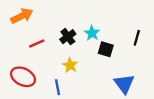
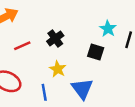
cyan star: (92, 33) -> (108, 29), moved
blue triangle: (124, 84) -> (82, 89), moved

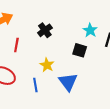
black cross: (55, 38) -> (45, 30), moved
red line: (22, 46) -> (16, 45), turned -56

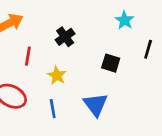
cyan star: (90, 30) -> (125, 20), moved
yellow star: (47, 65) -> (57, 75), moved

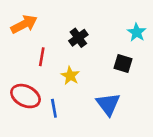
cyan star: (125, 20) -> (137, 32), moved
blue line: (53, 109) -> (54, 108), moved

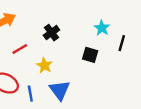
red line: (42, 57) -> (20, 49), turned 49
blue triangle: (108, 104) -> (60, 90), moved

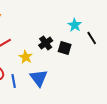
black cross: (51, 33) -> (46, 43), moved
black line: (122, 43) -> (92, 38), turned -48

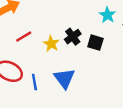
yellow star: (26, 57) -> (51, 44), moved

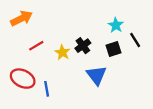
black square: (95, 43) -> (114, 49), moved, turned -35
blue triangle: (64, 78) -> (96, 75), moved

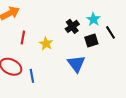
red line: (36, 46) -> (23, 38), turned -48
black cross: (83, 46) -> (72, 26), moved

